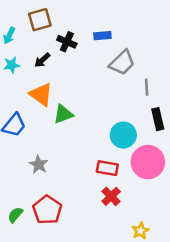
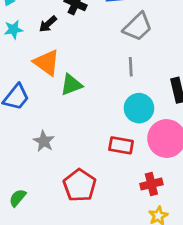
gray line: (147, 87) -> (131, 67), moved
red cross: (111, 196) -> (151, 184), moved, turned 30
red pentagon: (47, 210) -> (80, 185), moved

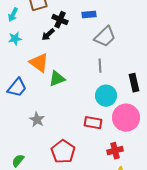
black arrow: (48, 24) -> (48, 35), moved

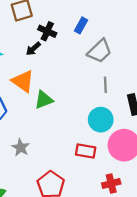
blue rectangle: (89, 15) -> (81, 25), turned -56
gray line: (100, 66) -> (105, 85), moved

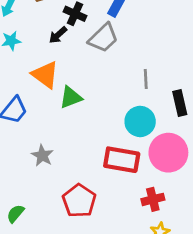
gray trapezoid: (100, 51) -> (103, 38), moved
red rectangle: (86, 151) -> (122, 160), size x1.4

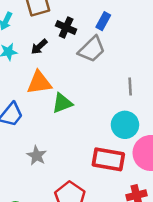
black arrow: (58, 35) -> (39, 47), moved
orange triangle: (45, 75) -> (39, 83), turned -44

